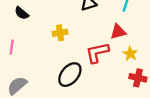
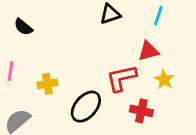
yellow cross: (60, 33) -> (47, 84), moved
red cross: (138, 78) -> (141, 111), moved

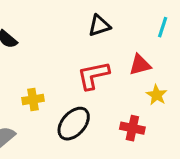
cyan line: (158, 16) -> (163, 27), moved
red L-shape: (121, 78) -> (93, 75), moved

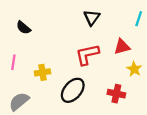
black triangle: (99, 26) -> (92, 18), turned -36

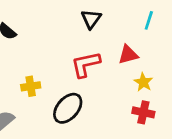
red cross: (116, 94) -> (143, 112), moved

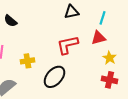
black triangle: (91, 19) -> (71, 12), turned 42
cyan line: (149, 20) -> (102, 18), moved

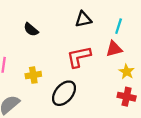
black semicircle: (10, 21) -> (31, 30), moved

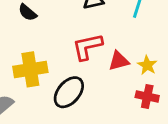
red triangle: (114, 49) -> (119, 61), moved
yellow cross: (33, 75) -> (30, 69), size x1.6

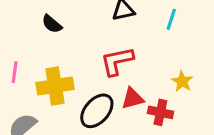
red triangle: (119, 61) -> (133, 98), moved
red cross: (147, 96) -> (160, 112), moved

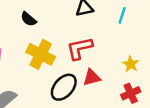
yellow cross: (55, 86) -> (41, 54), moved, turned 36
red cross: (160, 112) -> (131, 93), moved, turned -36

